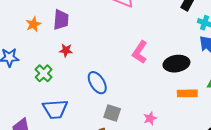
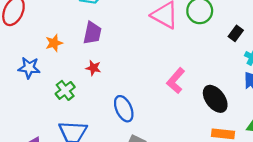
orange star: (33, 24) -> (54, 43), moved
black ellipse: (176, 64) -> (215, 99), turned 55

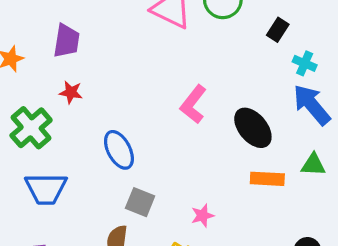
green cross: (65, 90) -> (31, 128), size x1.4

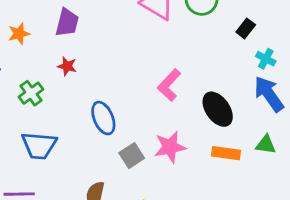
green cross: (31, 128) -> (31, 93), size x0.7
gray square: (140, 202) -> (132, 156), moved, turned 30
pink star: (202, 216) -> (170, 147), moved, size x1.6

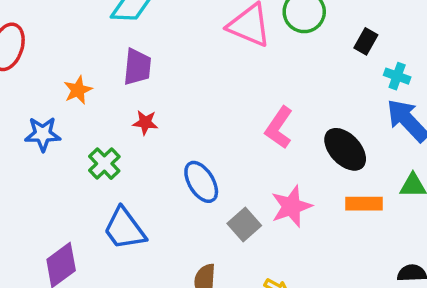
blue trapezoid: (39, 145) -> (124, 229), turned 57

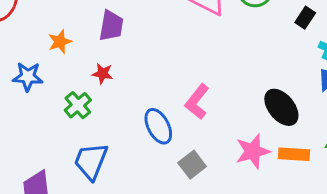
red star: (145, 123) -> (103, 74), moved
pink L-shape: (279, 128) -> (197, 102), moved
pink star: (291, 206) -> (253, 151), moved
blue trapezoid: (124, 229) -> (91, 161), turned 54

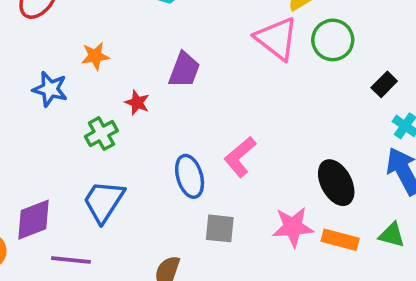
purple trapezoid: (111, 26) -> (184, 70), moved
gray square: (192, 165) -> (220, 228), turned 32

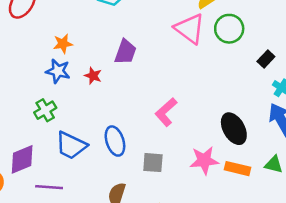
blue star: (50, 89) -> (58, 71), moved
green cross: (101, 134) -> (45, 110), moved
blue ellipse: (190, 176) -> (115, 141), moved
blue trapezoid: (104, 201) -> (71, 145), turned -96

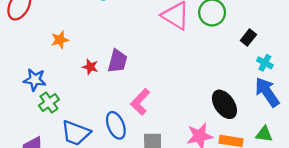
purple trapezoid: (125, 52) -> (117, 61), moved
blue star: (58, 71) -> (35, 80), moved
pink L-shape: (166, 112) -> (140, 102), moved

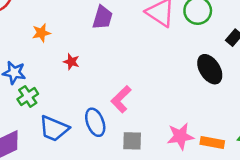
purple trapezoid: (117, 61) -> (102, 17), moved
black ellipse: (224, 104) -> (210, 69), moved

